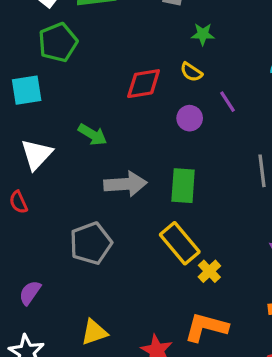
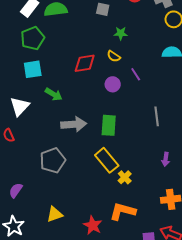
cyan square: (27, 90) -> (33, 69), moved

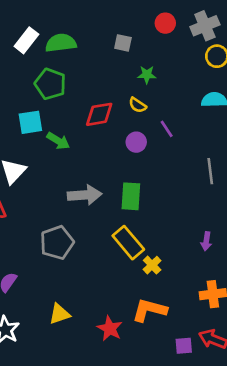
green pentagon: (33, 38) -> (50, 84), moved, turned -30
green arrow: (54, 94) -> (58, 141), moved
gray line: (157, 116) -> (210, 171), moved

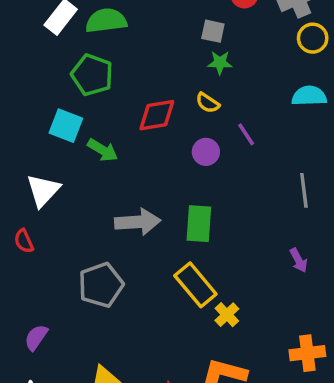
gray square: (123, 43) -> (213, 31), moved
cyan square: (30, 122) -> (66, 126), turned 30
purple arrow: (206, 241) -> (299, 260), moved, turned -36

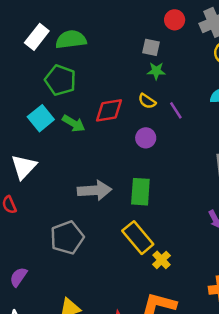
cyan square: (66, 126) -> (41, 118), turned 30
purple line: (246, 134) -> (176, 110), moved
green arrow: (103, 150) -> (74, 123), moved

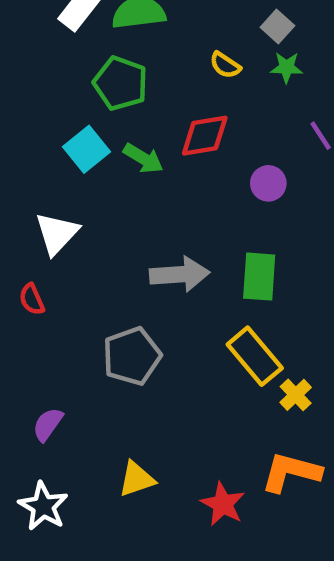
gray square: (151, 47) -> (277, 26), turned 30
yellow semicircle: (147, 101) -> (225, 65), moved

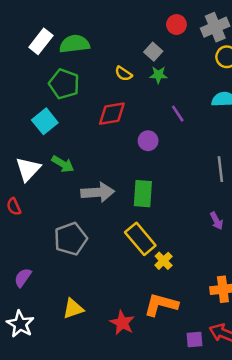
green arrow: (143, 158) -> (63, 164), moved

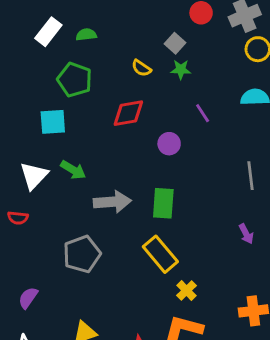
green semicircle: (74, 44) -> (86, 35), size x0.6
cyan square: (45, 121) -> (53, 122), turned 35
red semicircle: (14, 207) -> (18, 218), turned -60
yellow cross: (164, 261) -> (187, 290), moved

